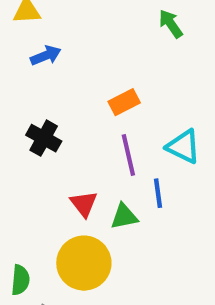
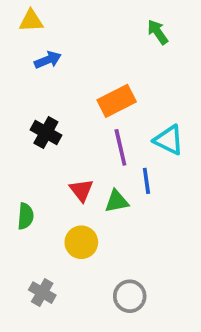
orange rectangle: (124, 102) -> (117, 101), size x1.4
yellow circle: (84, 263) -> (81, 242), size x0.7
green semicircle: (20, 280) -> (25, 216), moved

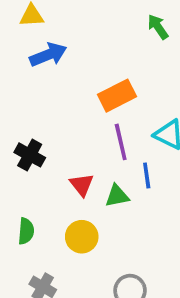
blue arrow: (48, 60) -> (48, 55), size x1.4
black cross: (46, 132) -> (30, 155), moved
green semicircle: (25, 216) -> (26, 231), moved

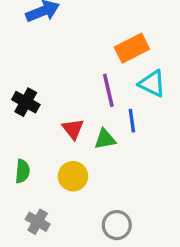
orange rectangle: (117, 96) -> (132, 48), moved

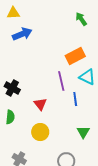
green triangle: (105, 139) -> (83, 132), moved, turned -48
green semicircle: (22, 171) -> (10, 117), moved

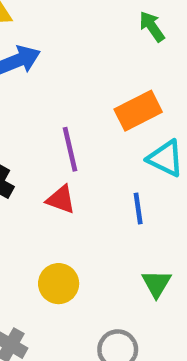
purple line: (61, 81) -> (70, 149), moved
red triangle: (40, 104) -> (61, 199), moved, turned -32

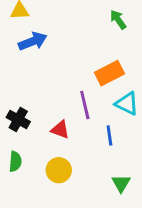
purple line: (70, 149) -> (85, 105), moved
yellow circle: (59, 284) -> (59, 170), moved

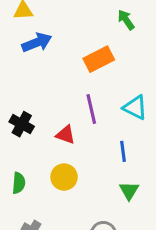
orange rectangle: (109, 73) -> (99, 59), moved
blue line: (109, 135) -> (123, 151), moved
green semicircle: (15, 161) -> (19, 183), moved

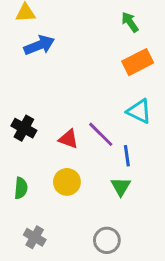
orange rectangle: (99, 59) -> (138, 62), moved
purple line: (91, 109) -> (101, 134), moved, turned -32
green triangle: (129, 191) -> (121, 187), moved

